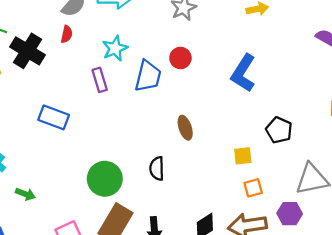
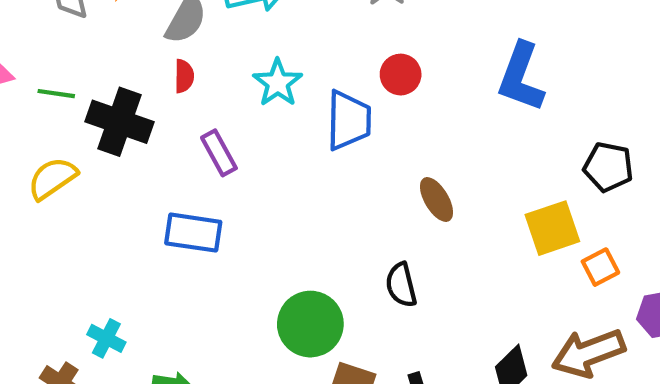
purple rectangle: (100, 80) -> (219, 153), moved
yellow square: (243, 156) -> (552, 228), size x1.5
orange square: (253, 188) -> (600, 267), moved

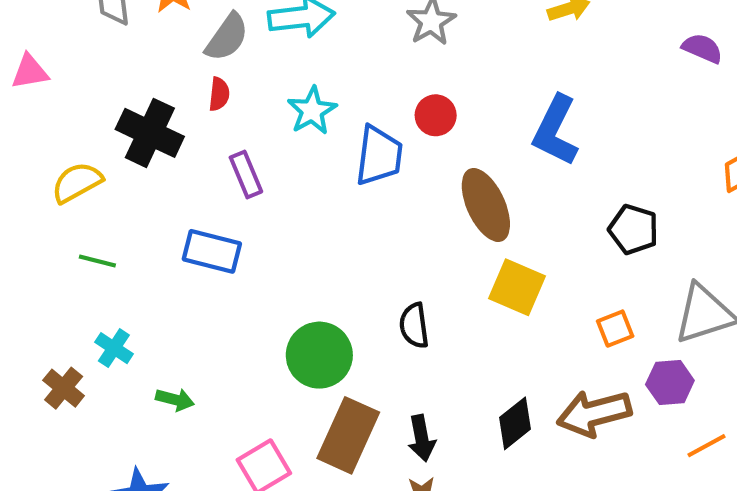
green line: (56, 94) -> (97, 261), moved
brown ellipse: (437, 200) -> (486, 205), moved, size x1.6
yellow square: (552, 228) -> (517, 287), moved, turned 36

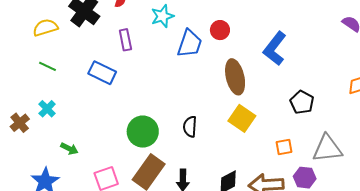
green arrow: (175, 400) -> (69, 149), moved

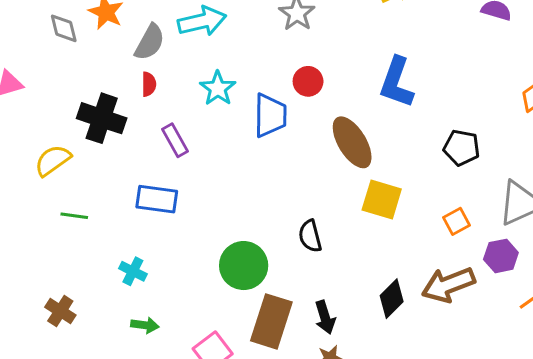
cyan cross: (47, 109) -> (133, 271), moved

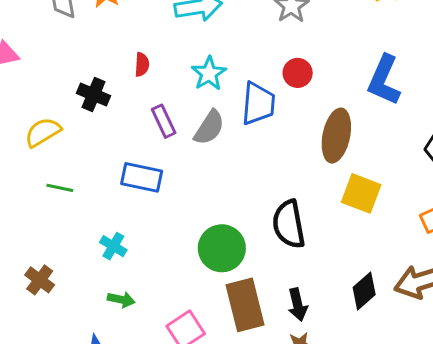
gray semicircle: (150, 42) -> (209, 128), moved
black cross: (102, 118) -> (93, 94), size x0.7
brown ellipse: (352, 142) -> (336, 136), turned 39
black semicircle: (310, 236) -> (289, 224), size x1.5
brown rectangle: (271, 321) -> (245, 305), turned -36

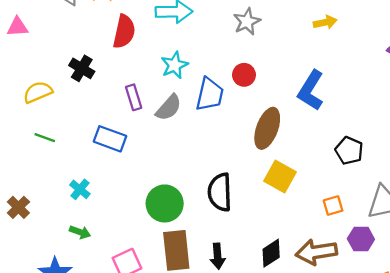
red semicircle: (142, 65) -> (124, 32), moved, size x1.8

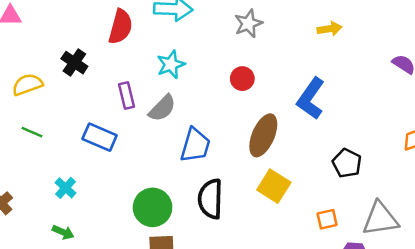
blue trapezoid: (210, 94) -> (195, 145), moved

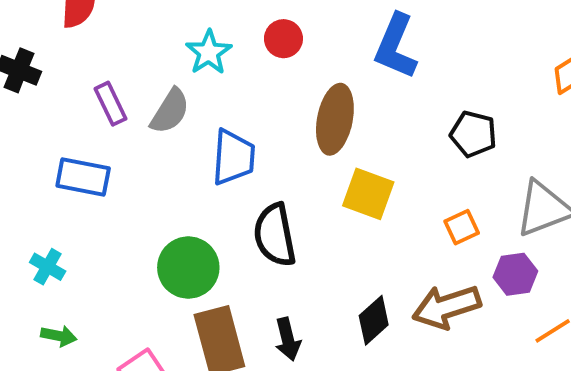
cyan star: (171, 64) -> (209, 52), moved

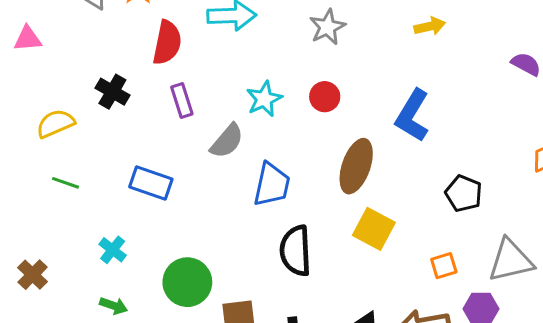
purple rectangle: (111, 104) -> (182, 100), moved
green circle: (188, 268) -> (187, 282), moved

